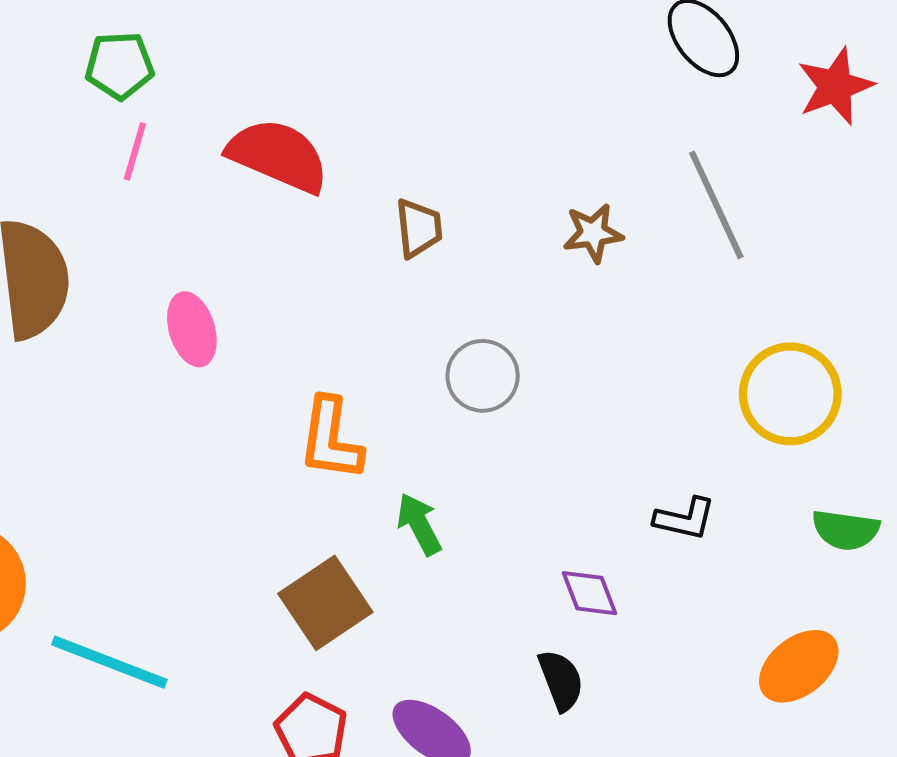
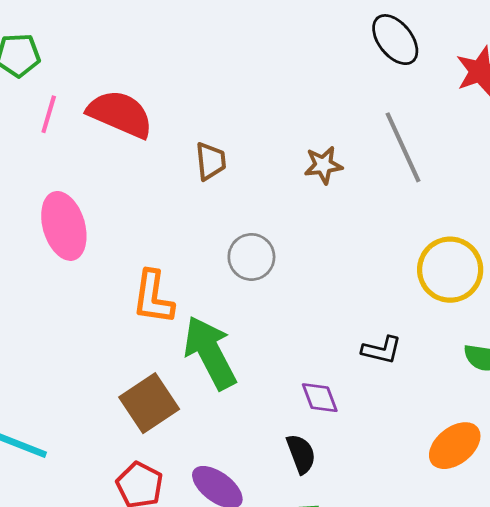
pink line: (135, 151) -> (49, 114), moved
pink ellipse: (192, 329) -> (64, 226), size x1.4
green arrow: (419, 524) -> (210, 353), size x1.8

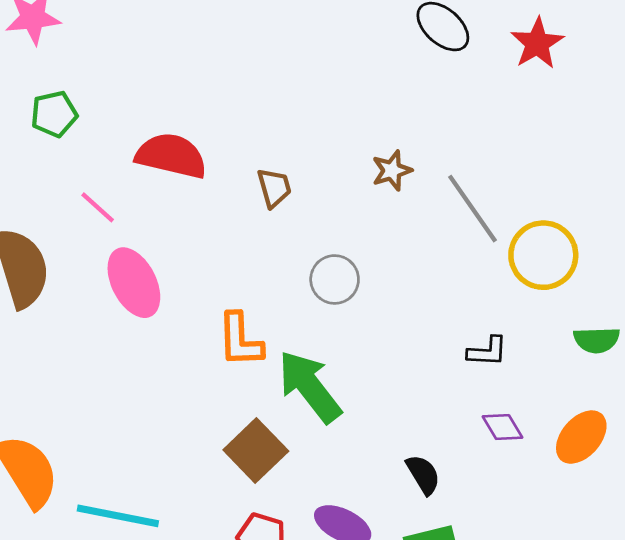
pink line: (49, 114) -> (98, 207), moved, turned -54
gray line: (403, 147) -> (472, 209), moved
purple diamond: (320, 398) -> (503, 427), moved

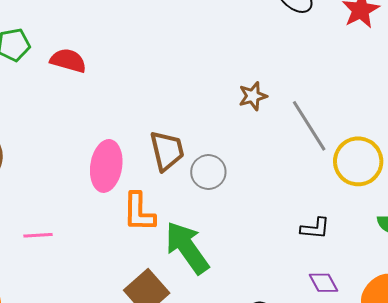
red semicircle: (171, 156) -> (68, 60), moved, size x0.7
brown trapezoid: (274, 188) -> (167, 151), moved, size x1.4
pink line: (98, 207) -> (38, 235), moved, turned -48
pink ellipse: (134, 283) -> (106, 166), moved, turned 33

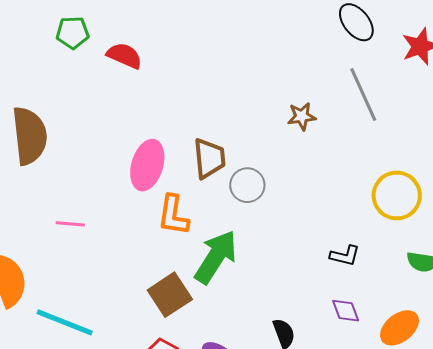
gray line: (309, 126) -> (363, 94), moved
green arrow: (187, 248) -> (216, 257), turned 60

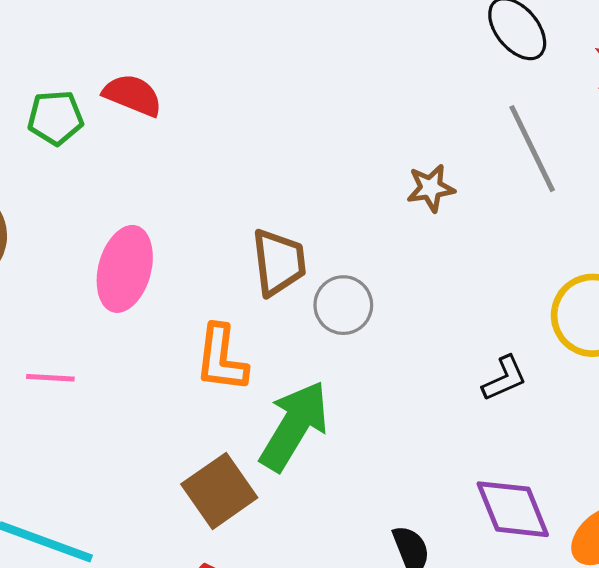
green pentagon: (73, 33) -> (55, 118), moved
pink ellipse: (147, 165) -> (125, 269), moved
black L-shape: (345, 256) -> (504, 378), moved, turned -36
purple diamond: (346, 311) -> (513, 509), size x1.6

